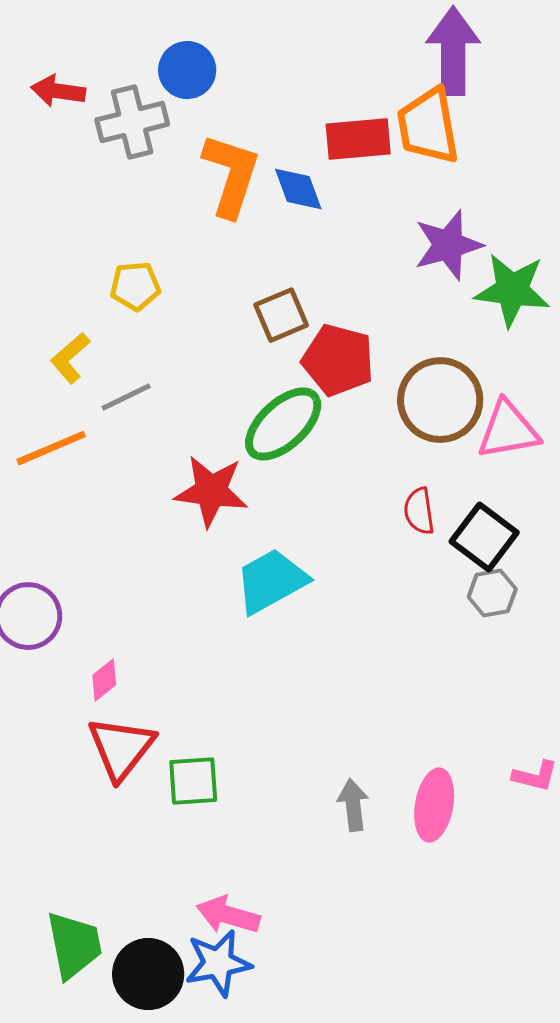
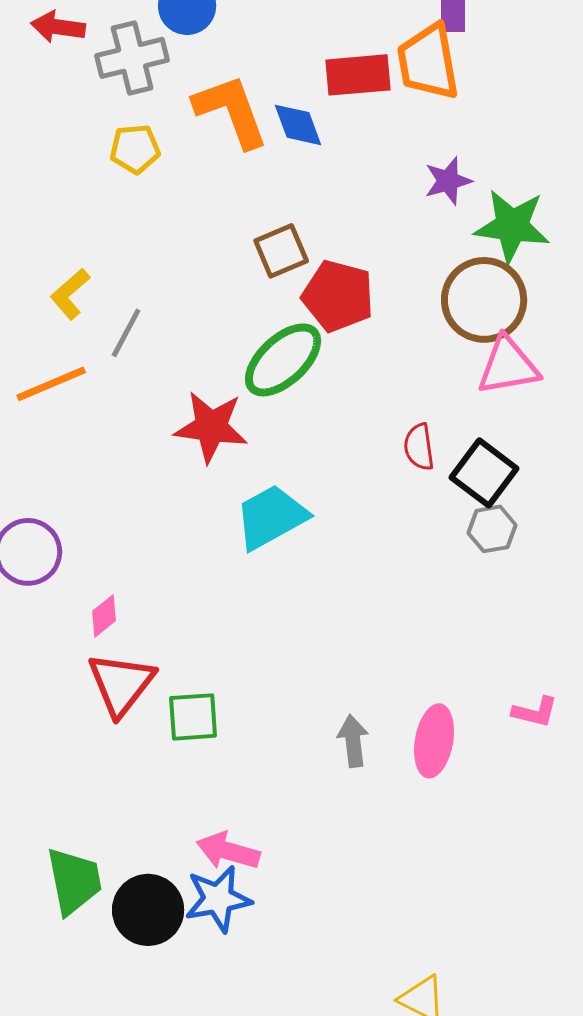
orange L-shape: (231, 175) -> (231, 111), turned -38
purple star: (448, 245) -> (448, 181), size x0.7
yellow pentagon: (135, 286) -> (135, 149), moved
gray line: (126, 397) -> (126, 333), turned -36
brown circle: (440, 400) -> (484, 300), moved

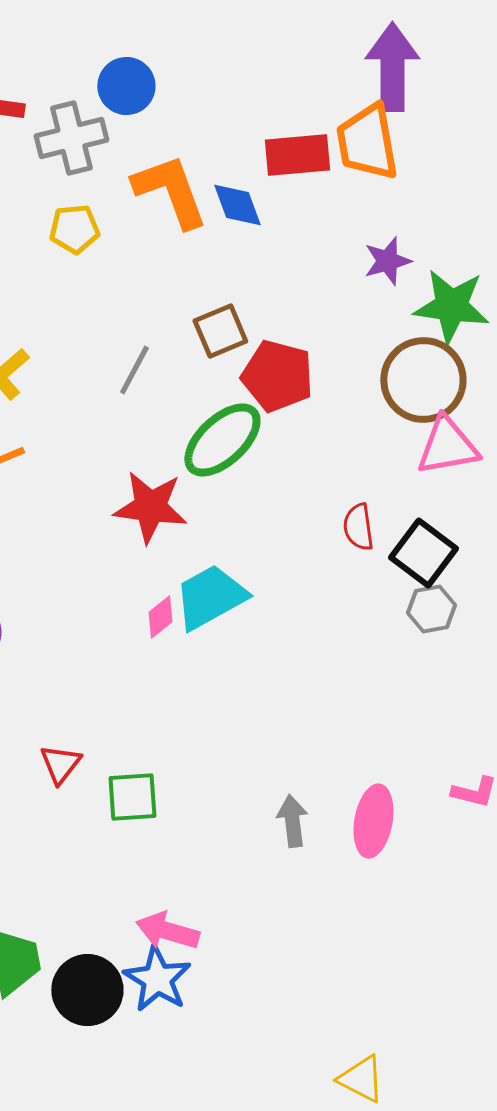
gray line: (126, 333) -> (134, 370), moved
pink diamond: (104, 616) -> (160, 617), moved
red triangle: (121, 684) -> (60, 764), size x0.6
blue star: (218, 899) -> (157, 979), turned -30

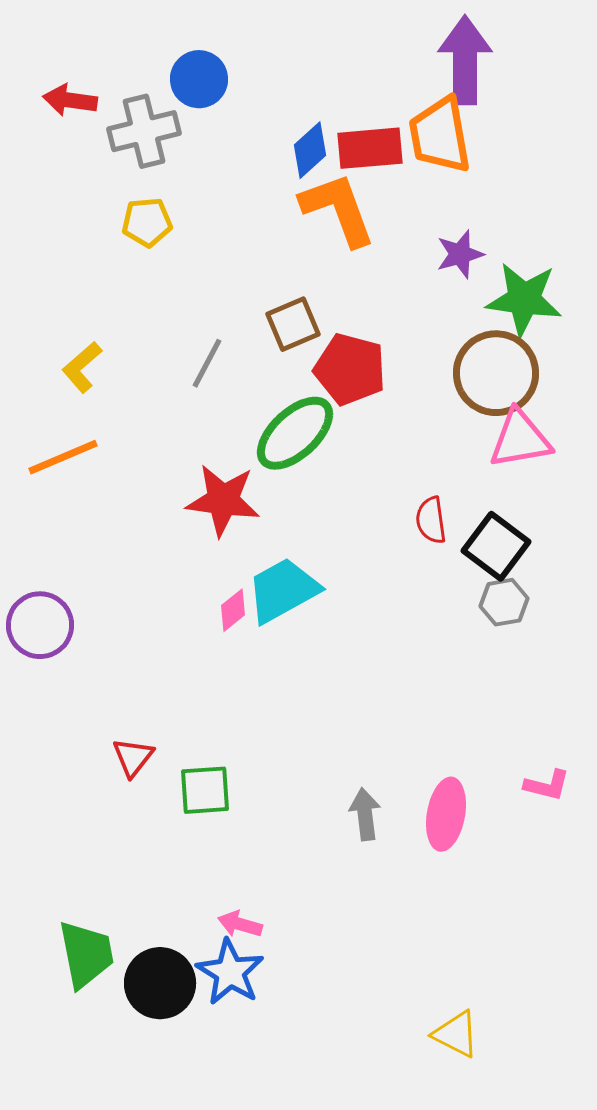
orange L-shape: (170, 191) -> (338, 209), moved
blue diamond: (237, 205) -> (310, 150), moved, turned 68
pink arrow: (167, 931) -> (240, 924), size x0.7
yellow triangle: (361, 1079) -> (456, 1034), moved

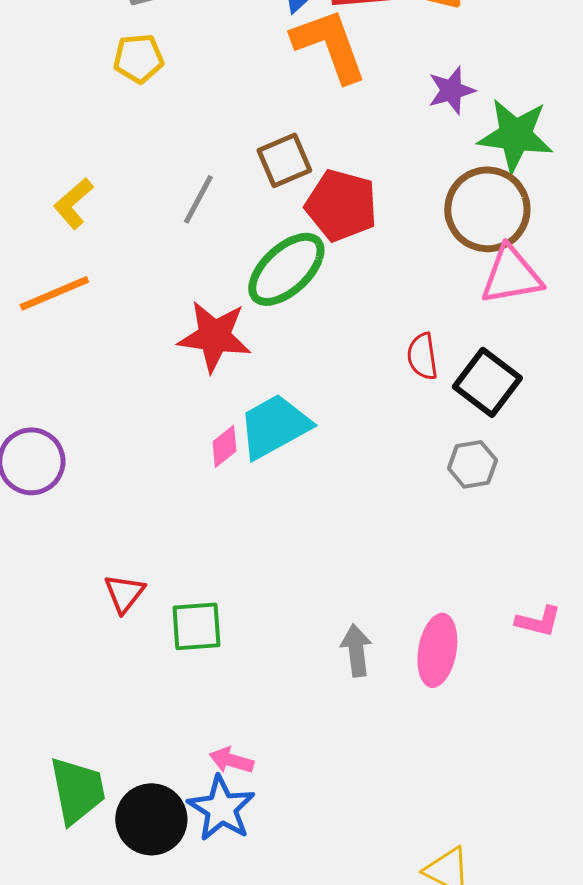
gray hexagon: (504, 602) -> (472, 464), moved

